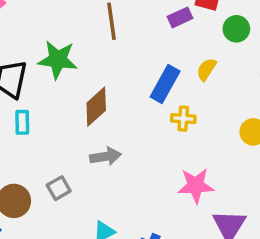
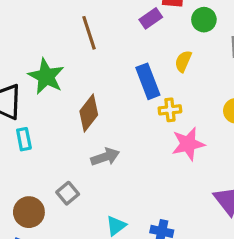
green star: (58, 60) -> (46, 76), turned 30
blue rectangle: (165, 84) -> (148, 81), turned -40
pink star: (196, 186) -> (188, 144), moved

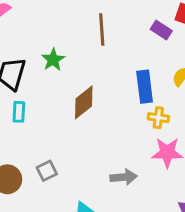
purple rectangle: (151, 18) -> (161, 30), turned 54
green star: (46, 76) -> (53, 60), size x0.7
gray arrow: (105, 157) -> (124, 177), moved

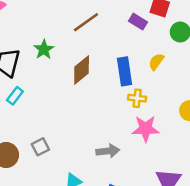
brown line: (102, 29) -> (86, 22), turned 60
brown diamond: (84, 102) -> (82, 70), moved
cyan rectangle: (19, 112) -> (15, 96), turned 36

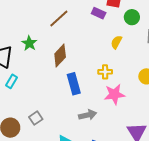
blue rectangle: (124, 71) -> (74, 84), moved

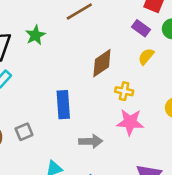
purple rectangle: (99, 13) -> (141, 28), moved
brown diamond: (60, 56) -> (102, 63), moved
blue rectangle: (74, 84) -> (63, 105), moved

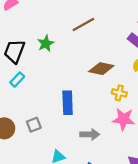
brown diamond: (102, 63) -> (101, 69), turned 45

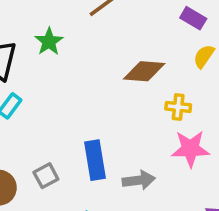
blue rectangle: (68, 103) -> (95, 160), moved

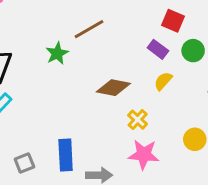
green star: (49, 42) -> (57, 53), moved
yellow cross: (178, 107) -> (138, 120), turned 30

